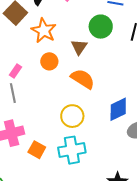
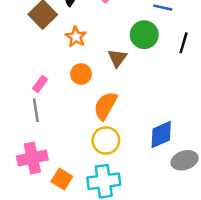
orange star: (44, 31) -> (76, 37), size x0.7
orange semicircle: (83, 79) -> (105, 106), moved, turned -95

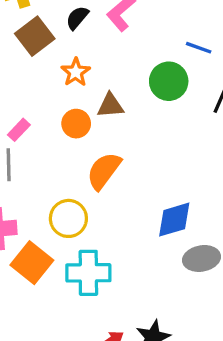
brown triangle: (117, 58) -> (110, 106), moved, turned 42
yellow circle: (106, 141) -> (68, 218), moved
orange square: (62, 179) -> (32, 263), size x1.4

